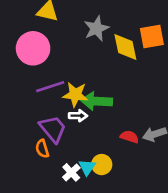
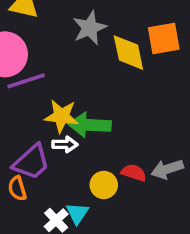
purple line: (50, 87) -> (26, 81), moved
purple trapezoid: (53, 129) -> (31, 162), turned 88
yellow circle: (102, 165) -> (104, 185), moved

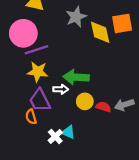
yellow star: (61, 116) -> (38, 72), moved
purple trapezoid: (31, 162) -> (40, 100), turned 105
yellow circle: (104, 185) -> (85, 101), moved
cyan triangle: (77, 213) -> (68, 132), turned -40

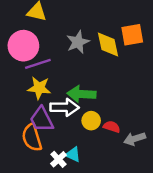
gray star: (76, 17) -> (78, 42), moved
white arrow: (61, 89) -> (65, 107), size x1.6
gray arrow: (124, 105) -> (135, 139), moved
orange semicircle: (31, 117) -> (32, 138), size x1.6

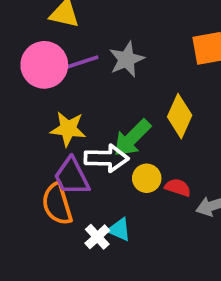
yellow diamond: (108, 44) -> (180, 116), moved, turned 36
purple line: (38, 64) -> (79, 63), moved
green arrow: (81, 94) -> (132, 138), turned -48

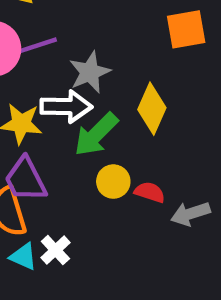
gray star: (127, 59) -> (90, 72), moved
white arrow: (106, 158) -> (66, 107), moved
cyan triangle: (119, 229) -> (23, 256), moved

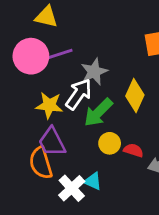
white arrow: (66, 107) -> (79, 94), turned -56
white cross: (55, 250) -> (72, 188), size x1.4
cyan triangle: (23, 256) -> (93, 181), moved

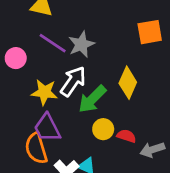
purple line: (58, 55) -> (53, 43), turned 52
pink circle: (31, 56) -> (16, 58), moved, size x0.6
gray star: (94, 72) -> (81, 44), moved

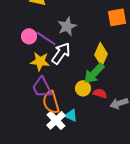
purple line: (53, 43) -> (46, 38), moved
pink circle: (16, 58) -> (29, 36), moved
green arrow: (92, 99) -> (94, 73), moved
orange semicircle: (36, 148) -> (51, 102), moved

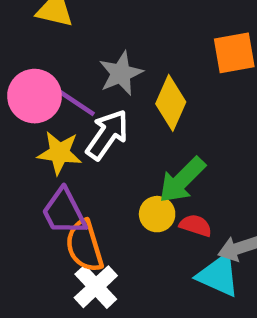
pink circle: (29, 36) -> (35, 96), size x1.5
yellow diamond: (101, 54) -> (171, 103), moved
cyan triangle: (71, 115) -> (218, 275), moved, size x1.5

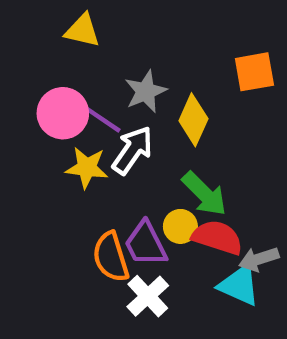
green arrow: (182, 180) -> (204, 194), turned -90
purple trapezoid: (64, 212) -> (146, 244), moved
red semicircle: (196, 225) -> (217, 237), size x1.6
white cross: (96, 287) -> (148, 296), moved

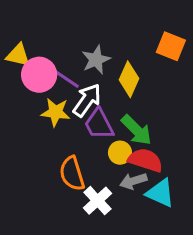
yellow triangle: (82, 30) -> (18, 55), moved
orange square: (254, 72) -> (171, 46), turned 32
purple trapezoid: (146, 244) -> (99, 124), moved
gray arrow: (259, 259) -> (133, 181), moved

